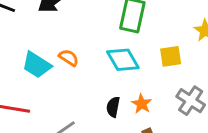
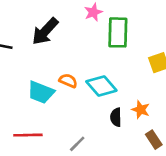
cyan diamond: (123, 60) -> (101, 86), moved

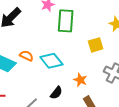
black semicircle: (116, 117) -> (56, 93), moved, turned -144

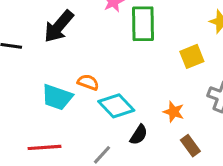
cyan diamond: (51, 61) -> (116, 106), moved

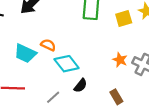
yellow square: (192, 56) -> (124, 18), moved
orange star: (174, 112) -> (120, 60), moved

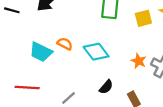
cyan diamond: (67, 64) -> (96, 52), moved
black semicircle: (80, 86) -> (106, 87), moved

